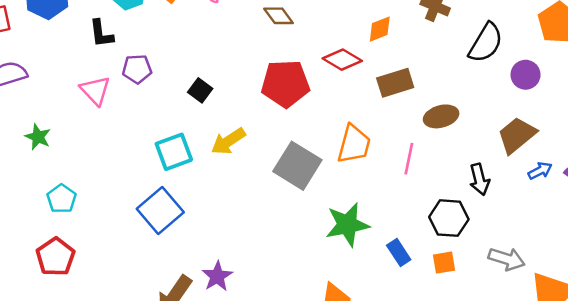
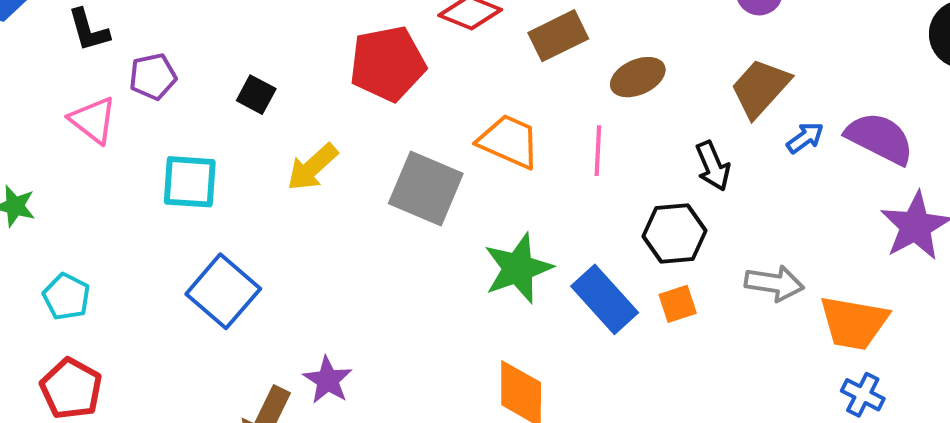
orange trapezoid: (354, 144) -> (509, 141), turned -72
cyan square: (174, 152) -> (190, 182), moved, turned 33
blue rectangle: (399, 253) -> (605, 299), size x1.6

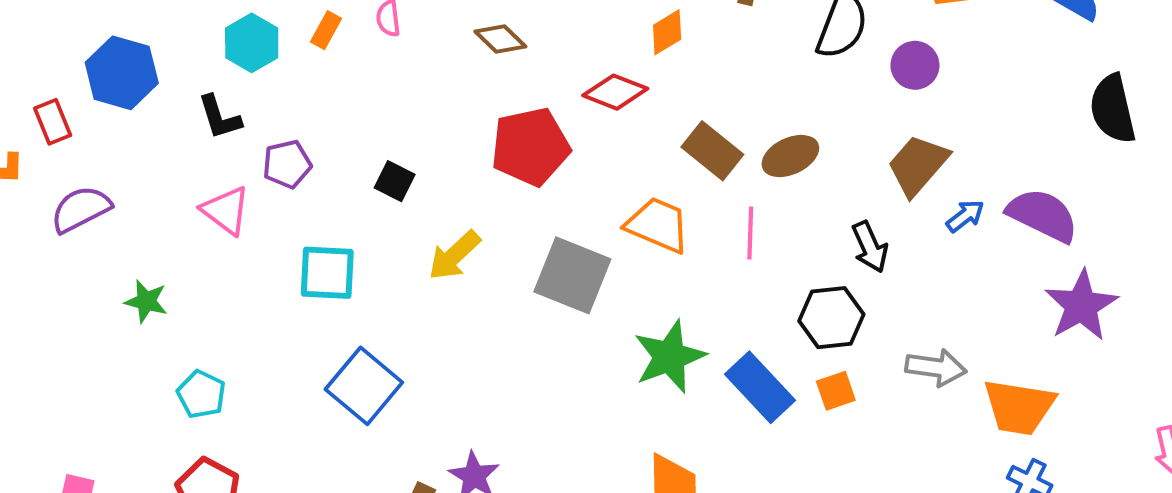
brown rectangle: (558, 36) -> (712, 151), moved, turned 66

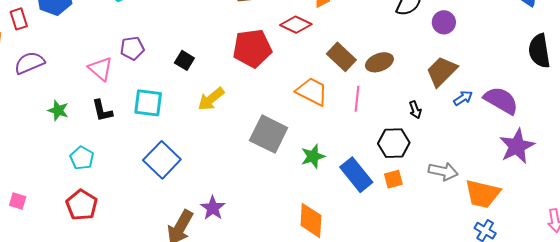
black L-shape: (220, 117) -> (102, 111), moved
black arrow: (870, 247) -> (415, 110), size x0.7
gray square: (572, 275) -> (269, 134), moved
green star: (670, 357) -> (313, 156), size x0.7

